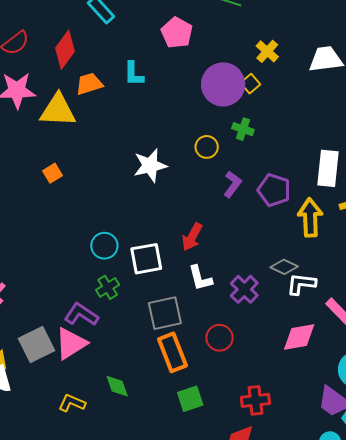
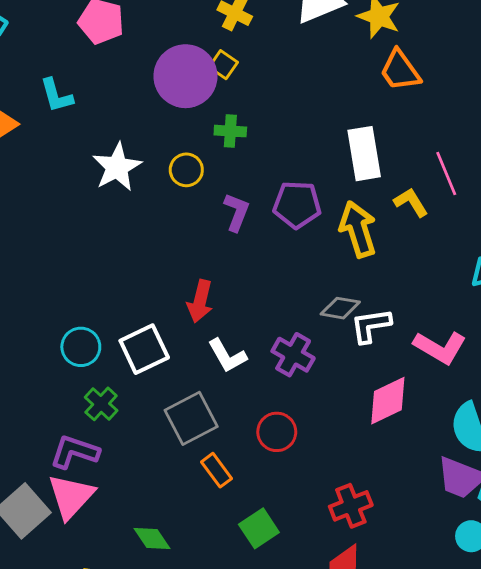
white star: (150, 165) -> (117, 167), moved
orange rectangle: (172, 352) -> (217, 470), size x0.6

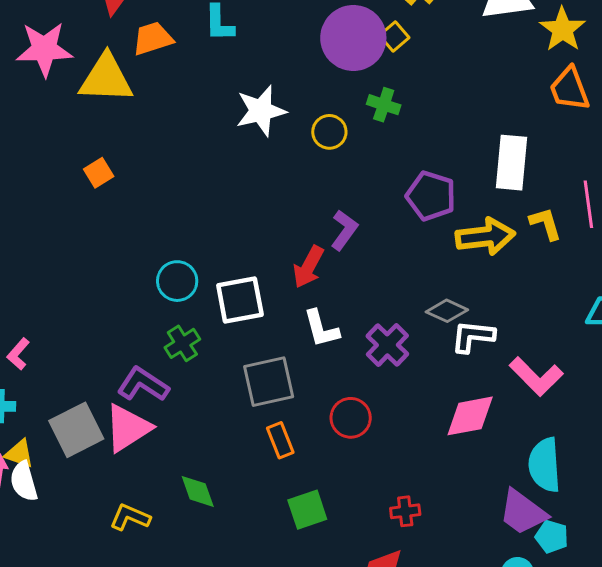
purple L-shape: (237, 212) -> (344, 230), moved
yellow arrow: (358, 229) -> (485, 237), turned 86
red cross: (351, 506) -> (405, 511), size x0.7

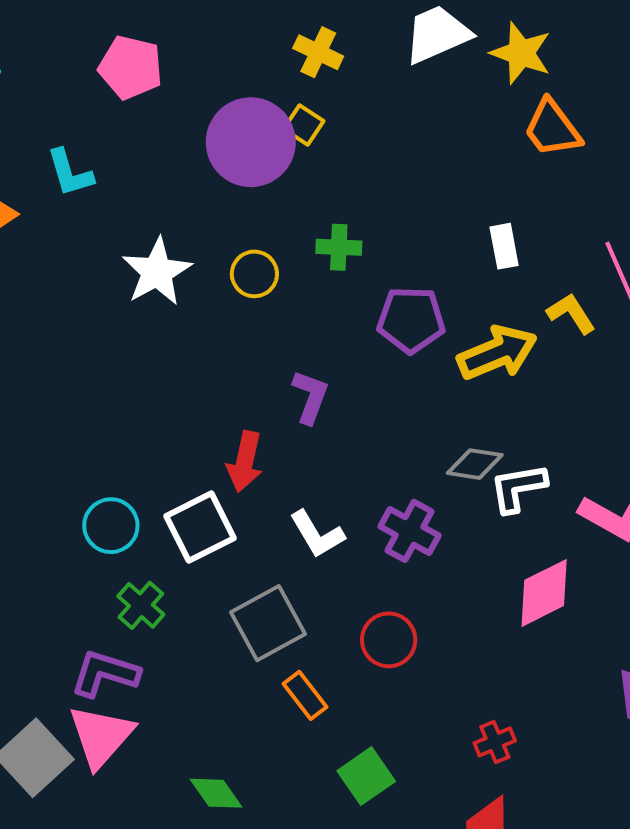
green cross: (384, 105) -> (339, 247), moved
white rectangle: (512, 163) -> (504, 246), size x0.6
red arrow: (308, 267) -> (245, 462), moved

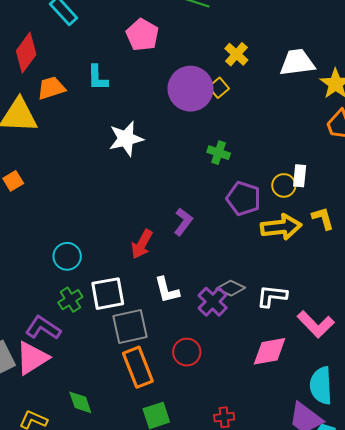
yellow circle: (254, 274) -> (284, 185), moved
gray diamond: (475, 464) -> (231, 288), moved
white square: (200, 527) -> (108, 294), moved
orange rectangle: (305, 695) -> (138, 367), size x1.6

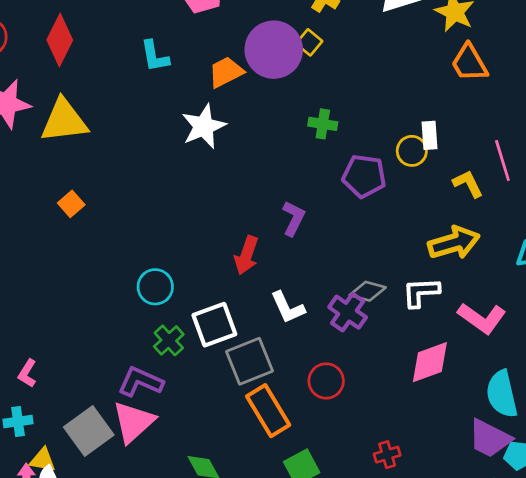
orange trapezoid: (51, 88) -> (226, 72), moved
yellow arrow: (281, 227) -> (454, 243), moved

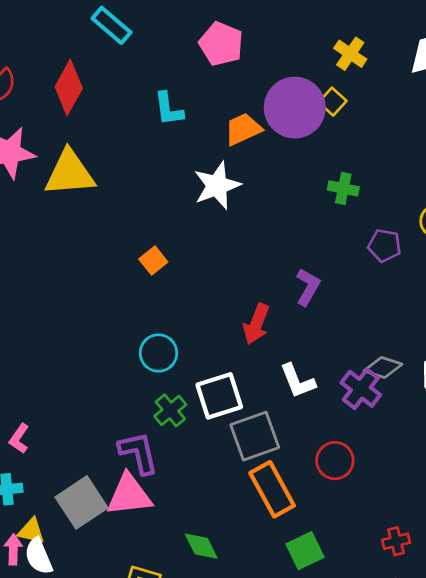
purple pentagon: (364, 176) -> (385, 245), size x0.7
orange square: (71, 204) -> (153, 261), moved
purple L-shape: (141, 382) -> (138, 453), turned 51
pink triangle: (133, 422) -> (129, 495), turned 33

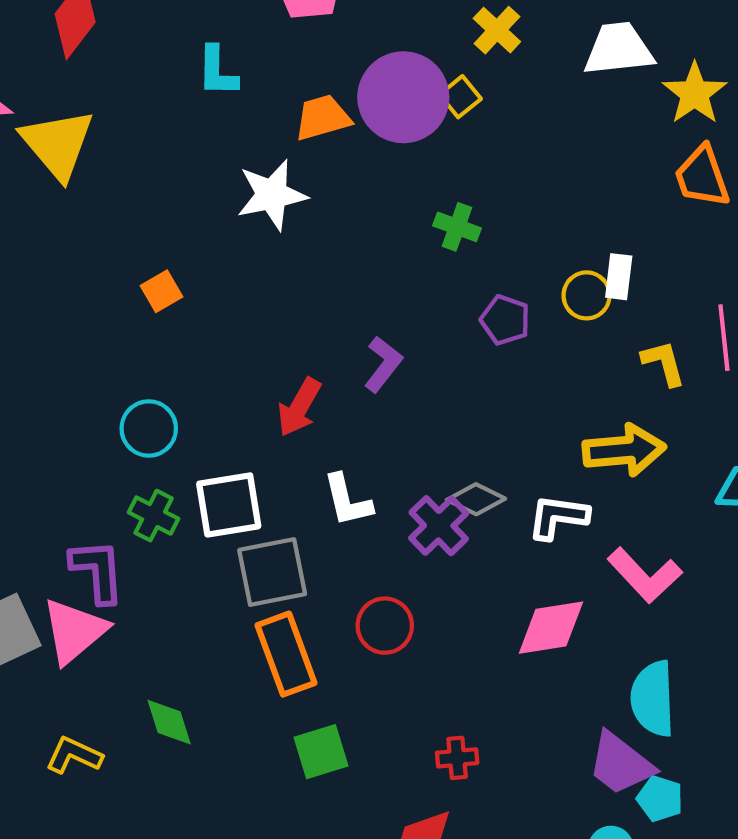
yellow triangle: (70, 173) -> (58, 144), turned 46
green cross: (170, 410) -> (154, 516), turned -32
pink triangle: (129, 495) -> (74, 631), turned -42

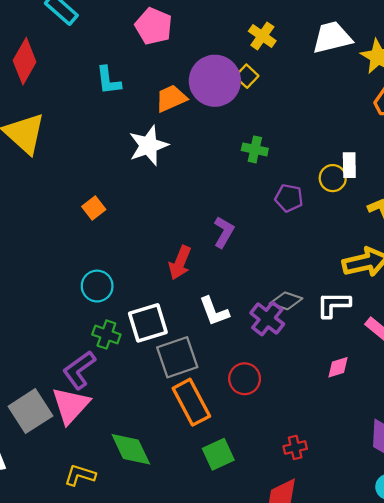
purple L-shape: (97, 571) -> (79, 370), turned -114
pink diamond: (551, 628) -> (338, 367), size x0.6
green diamond: (169, 722) -> (131, 449), size x1.4

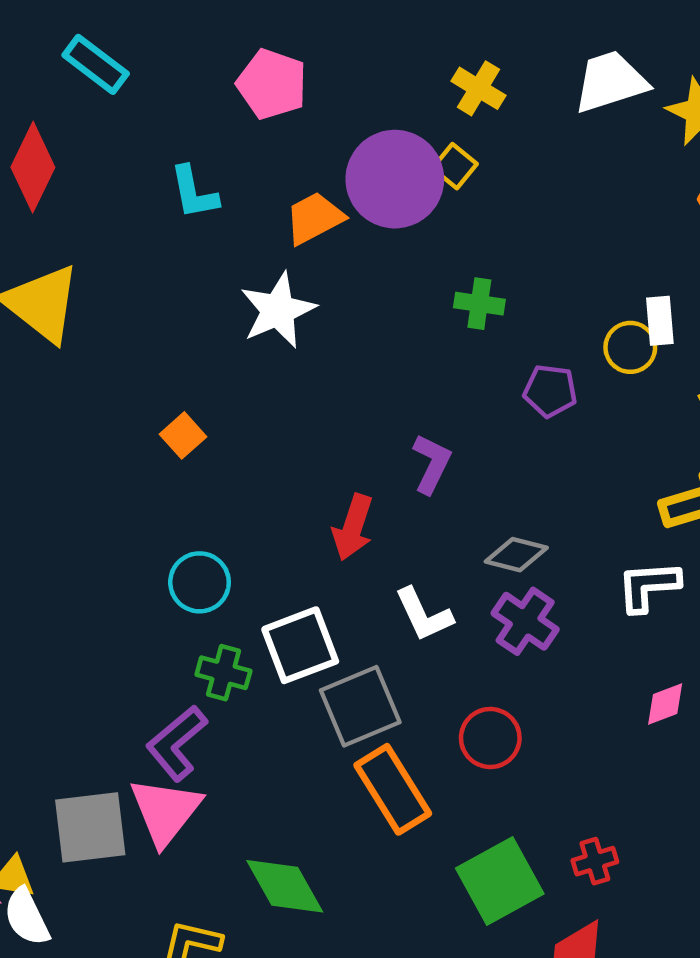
gray diamond: (286, 301) -> (516, 555), moved
gray square: (30, 411) -> (90, 827), turned 30
green square: (218, 454) -> (500, 881), moved, size x1.4

